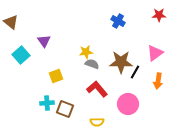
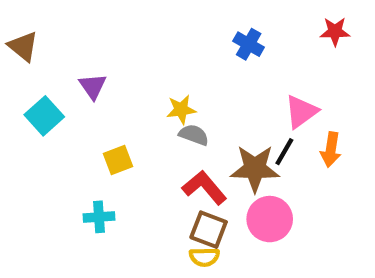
pink triangle: (155, 53) -> (301, 112), moved
brown star: (121, 62) -> (255, 168), moved
orange arrow: (158, 81) -> (331, 150), moved
brown square: (65, 109) -> (209, 230), moved

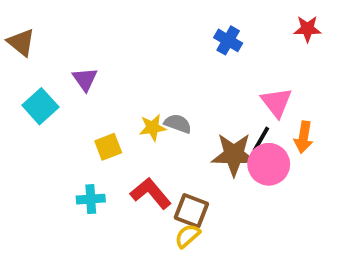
yellow star: (181, 110) -> (153, 128), moved
pink triangle: (301, 112) -> (276, 102), turned -32
red L-shape: (204, 187) -> (151, 193), moved
pink circle: (270, 219) -> (269, 164), moved
yellow semicircle: (204, 257) -> (187, 236), turned 140

